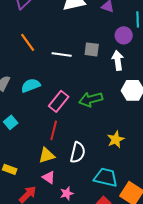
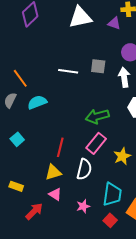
orange line: (28, 42) -> (20, 78), moved
pink rectangle: (59, 101) -> (96, 143), moved
cyan trapezoid: (106, 177) -> (112, 194), turned 85
pink star: (67, 193) -> (83, 206), moved

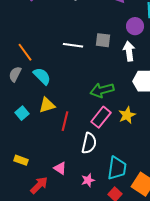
cyan semicircle: (37, 102) -> (42, 76), turned 66
yellow star: (122, 156) -> (127, 115), moved
yellow triangle: (53, 172) -> (47, 105), moved

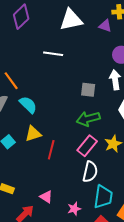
gray square: (103, 40) -> (88, 90), moved
white line: (73, 45) -> (53, 54), moved
white semicircle: (89, 143) -> (90, 172), moved

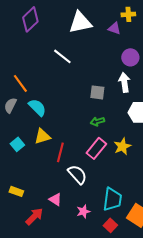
white line: (53, 54) -> (62, 56), turned 30
green arrow: (88, 119) -> (97, 121), size x0.6
white semicircle: (90, 172) -> (77, 174), moved, turned -55

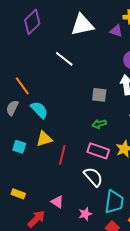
cyan square: (17, 144) -> (19, 147), turned -32
pink rectangle: (96, 148) -> (98, 151), turned 70
white semicircle: (77, 174) -> (93, 177), moved

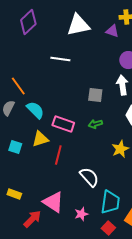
white line: (64, 59) -> (60, 59), turned -30
pink rectangle: (98, 151) -> (63, 124), moved
pink triangle: (57, 202) -> (53, 202), size x1.6

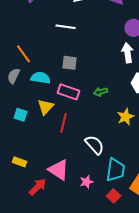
gray square: (95, 95) -> (70, 63), moved
cyan semicircle: (35, 110) -> (41, 78), turned -36
yellow triangle: (40, 139) -> (46, 107), turned -30

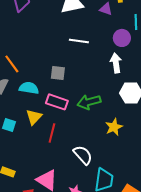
white line: (66, 27) -> (79, 41), moved
green arrow: (101, 92) -> (89, 102), size x1.6

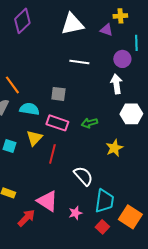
green arrow: (89, 102) -> (89, 123), size x0.7

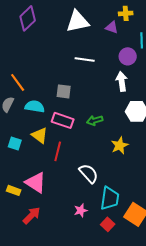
yellow triangle: (34, 138) -> (40, 135), turned -36
pink triangle: (47, 201) -> (36, 182), moved

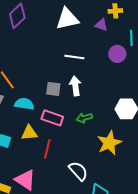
white arrow: (122, 81) -> (75, 86), moved
yellow triangle: (40, 135) -> (29, 133), turned -42
yellow star: (120, 145) -> (109, 143), size x1.4

